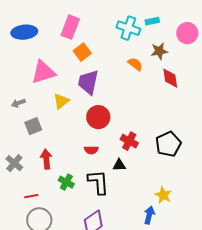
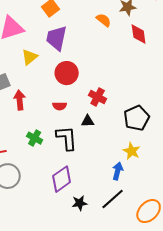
black pentagon: (168, 144) -> (137, 118), moved
red arrow: (46, 159) -> (20, 100), moved

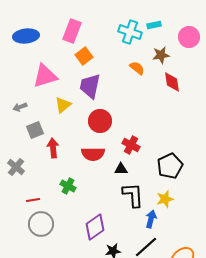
red semicircle: (60, 106) -> (93, 154), size x1.6
black L-shape: (67, 138) -> (133, 195), moved
yellow star: (132, 151) -> (165, 199), turned 30

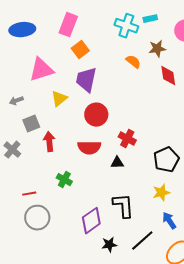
gray cross: (16, 167) -> (12, 150), moved
black L-shape: (133, 195) -> (123, 206), moved
blue arrow: (151, 219) -> (169, 221), moved, turned -48

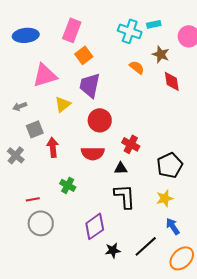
brown star: (157, 49) -> (161, 54), turned 30
black L-shape: (123, 206) -> (125, 196), moved

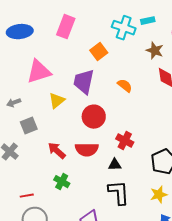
orange square: (84, 55) -> (99, 52), moved
orange semicircle: (137, 67) -> (125, 86), moved
red arrow: (53, 147) -> (57, 151), moved, turned -42

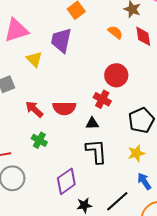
orange semicircle: (125, 86) -> (115, 32), moved
yellow triangle: (57, 101) -> (34, 59), turned -36
red circle: (94, 117) -> (116, 75), moved

